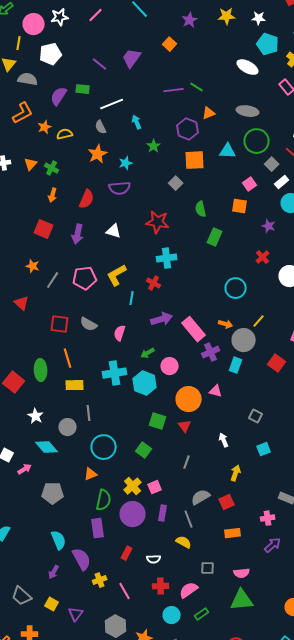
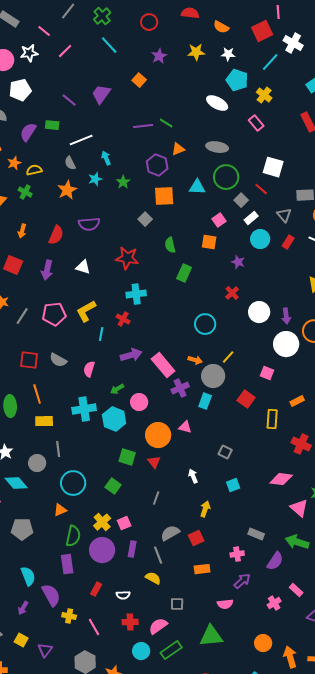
cyan star: (126, 163) -> (95, 179), moved
green cross: (52, 168) -> (25, 192), moved
pink semicircle: (242, 573) -> (225, 604), moved
yellow cross: (100, 580) -> (69, 616), turned 32
green rectangle: (202, 614) -> (171, 650), size x1.5

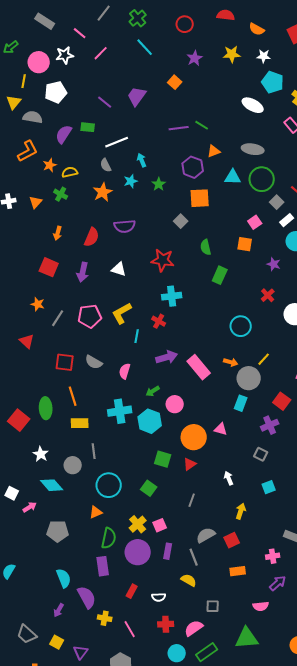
cyan triangle: (197, 187) -> (233, 177), moved
purple cross: (180, 388) -> (270, 425), moved
red triangle: (154, 462) -> (190, 464), turned 32

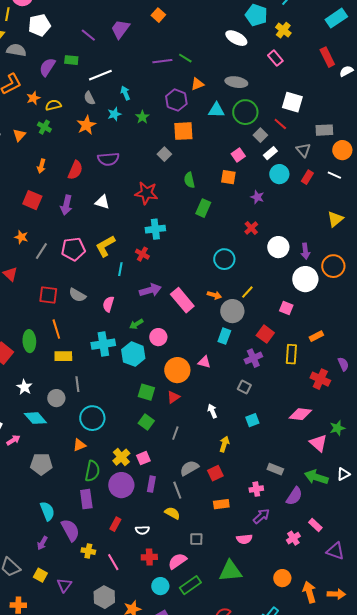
green square: (149, 488) -> (146, 422), moved

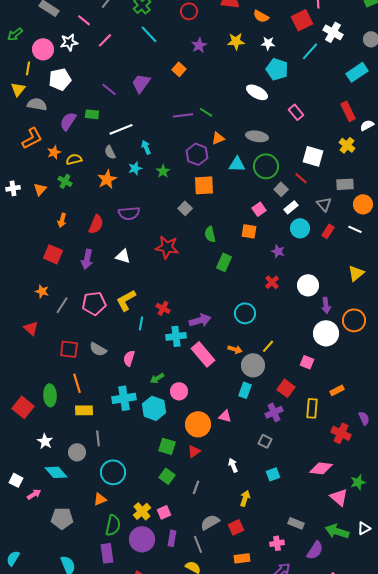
yellow cross: (283, 30) -> (347, 145), moved
cyan cross: (155, 229) -> (176, 336), moved
white circle: (278, 247) -> (308, 285), moved
purple arrow: (150, 290) -> (200, 320), moved

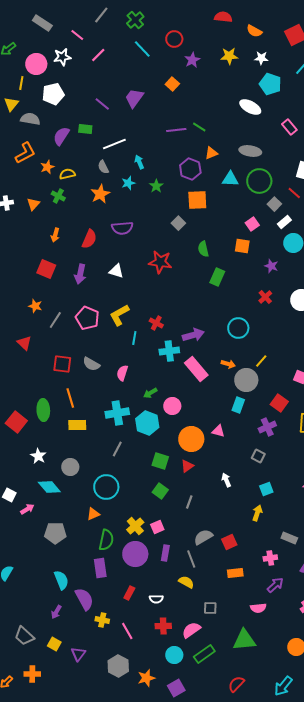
red circle: (189, 11) -> (174, 39), moved
pink pentagon: (94, 303) -> (87, 318), turned 30
gray line: (98, 438) -> (117, 449), moved, turned 35
yellow arrow: (245, 498) -> (257, 513), moved

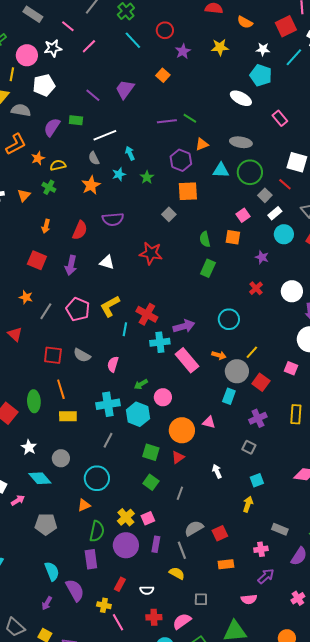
white star: (261, 58) -> (263, 49), moved
green semicircle: (203, 249) -> (205, 239), moved
red cross: (156, 323) -> (147, 314), size x1.5
red square: (279, 403) -> (261, 382), moved
yellow cross: (102, 620) -> (104, 605), moved

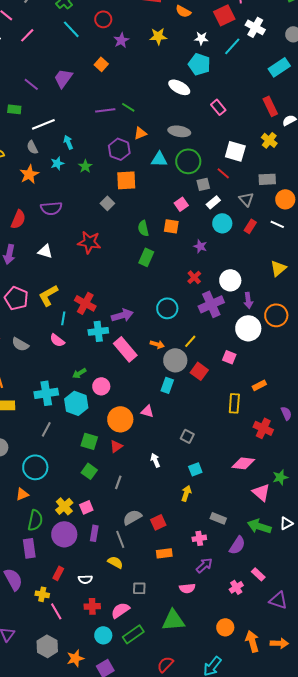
gray square: (265, 195) -> (203, 184), turned 32
pink semicircle: (113, 364) -> (57, 340), moved, turned -70
purple cross: (258, 418) -> (211, 304), moved, size x1.4

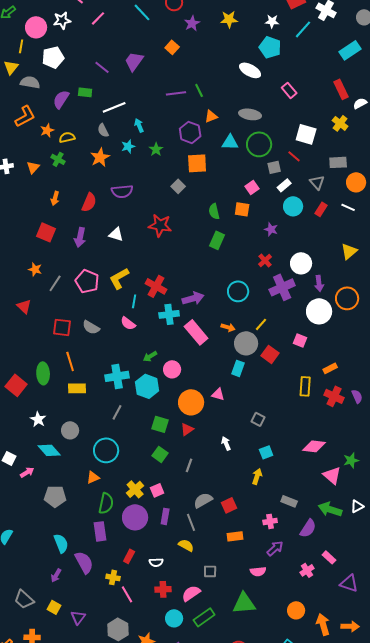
green line: (128, 107) -> (199, 90), turned 32
red cross: (263, 428) -> (334, 396), moved

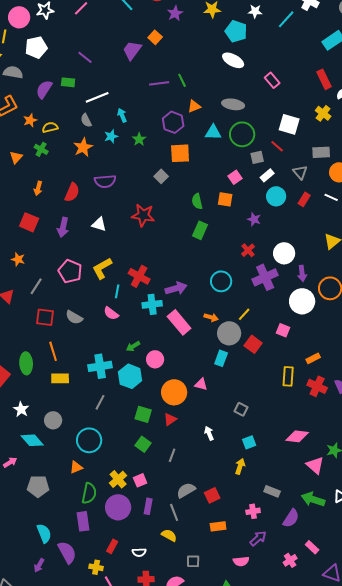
cyan pentagon: (270, 47) -> (236, 31), moved
purple trapezoid: (134, 61) -> (132, 50), moved
gray line: (55, 283) -> (36, 286), moved

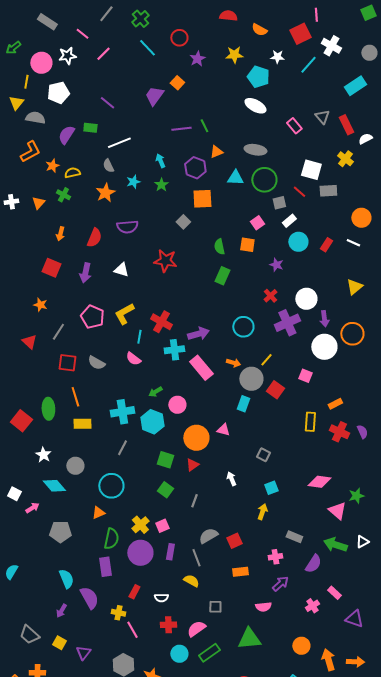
cyan arrow: (122, 115) -> (160, 161), moved
gray rectangle: (321, 152) -> (328, 191), moved
gray triangle: (300, 172) -> (322, 117), moved

